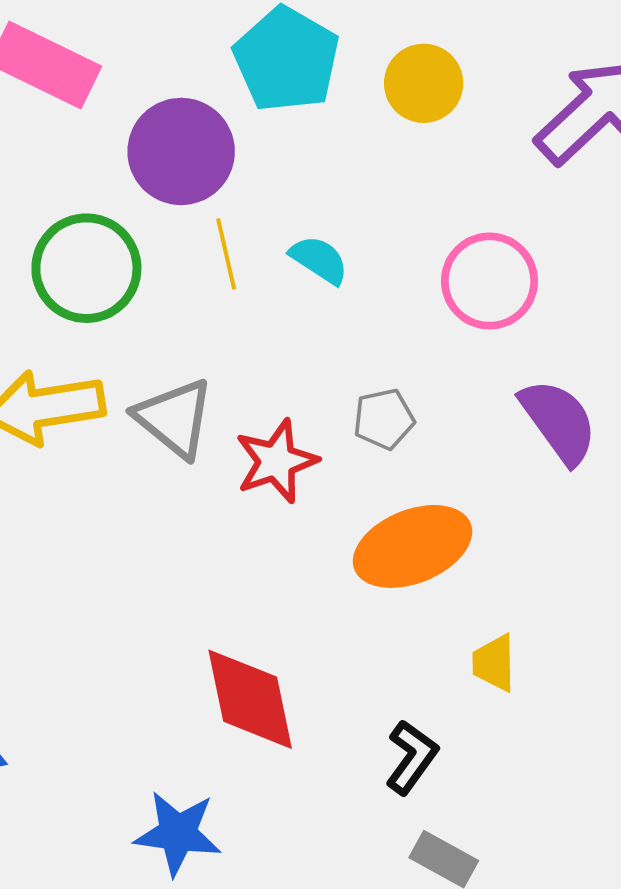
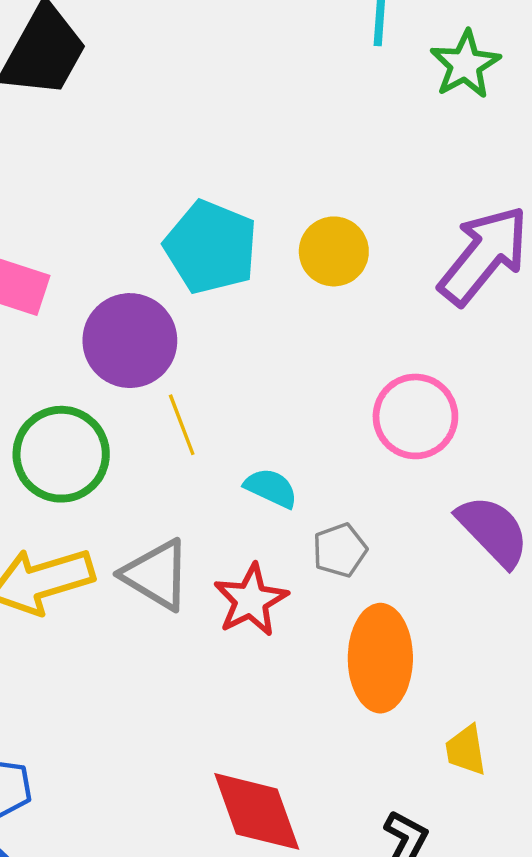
cyan semicircle: (319, 260) -> (271, 488), moved
orange ellipse: (413, 546) -> (380, 658), turned -60

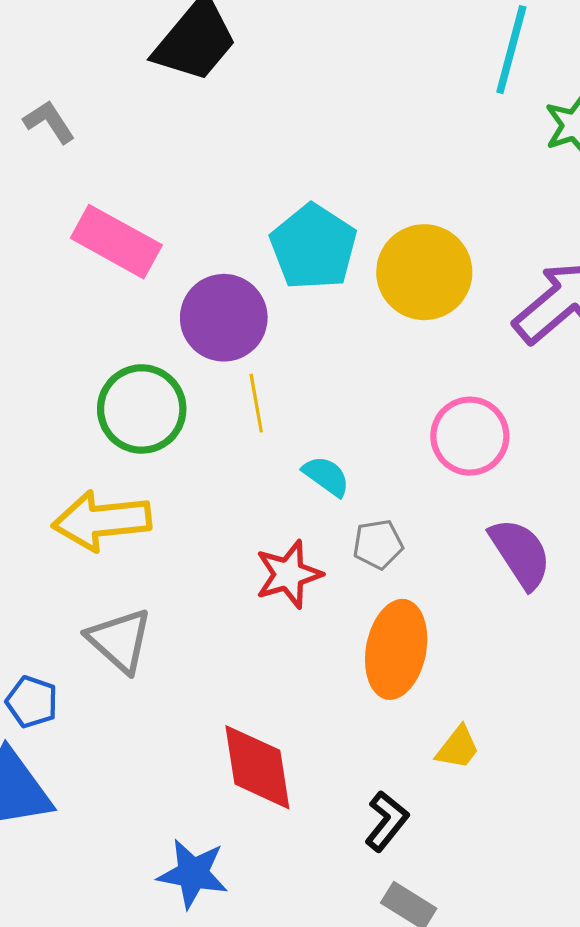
yellow circle: (334, 251) -> (424, 272), size x1.5
gray triangle: (156, 575) -> (120, 640), moved
yellow trapezoid: (466, 750) -> (458, 748), turned -144

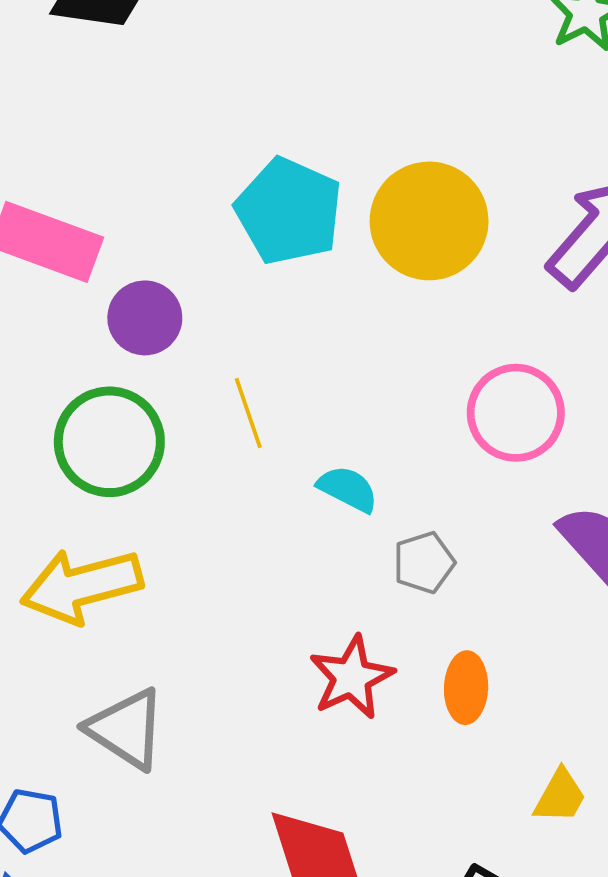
purple circle: (224, 318) -> (145, 318), moved, size x0.7
red star: (289, 574) -> (352, 677), moved
orange ellipse: (396, 649) -> (466, 688), size x0.6

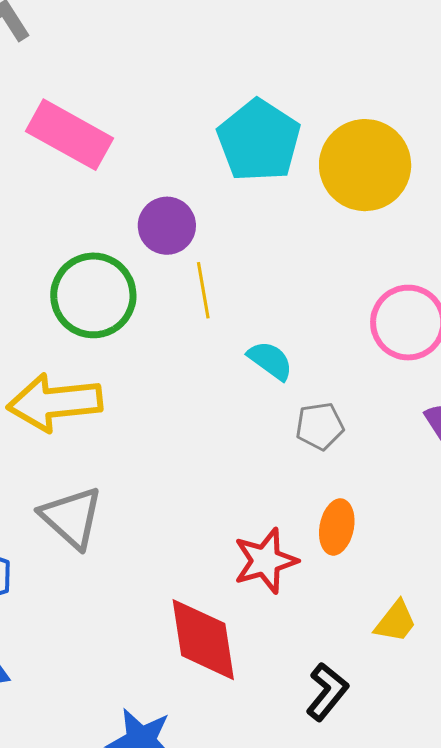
purple circle: (145, 318) -> (167, 226), moved
red star: (352, 677) -> (265, 561), moved

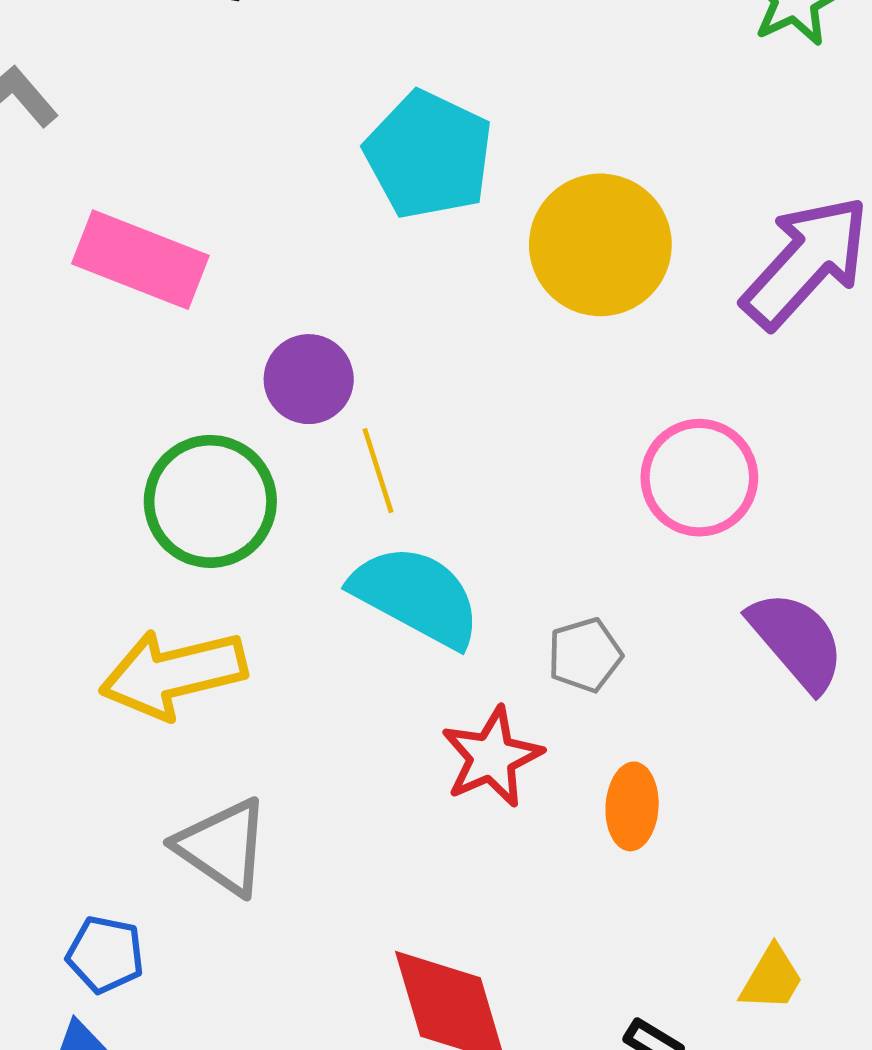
cyan pentagon: (259, 141) -> (429, 155), moved
cyan semicircle: (270, 360) -> (416, 596), moved, size x1.8
red star: (265, 561) -> (492, 757), moved
yellow trapezoid: (396, 622) -> (772, 978), moved

